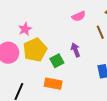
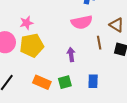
pink semicircle: (79, 16) -> (82, 22), size x1.5
green square: (57, 61) -> (65, 82), moved

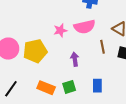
pink star: (26, 23) -> (60, 30), moved

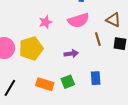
pink star: (60, 30) -> (46, 22), moved
purple arrow: (75, 59) -> (71, 54), turned 96

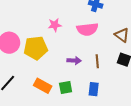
brown line: (98, 39) -> (97, 61), moved

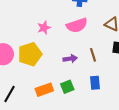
orange rectangle: (43, 86) -> (44, 90), turned -36

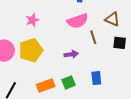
pink star: (44, 28) -> (32, 20), moved
brown line: (93, 55) -> (93, 37), moved

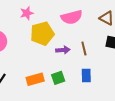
brown line: (93, 37) -> (84, 49), moved
yellow pentagon: (31, 50) -> (42, 34), moved

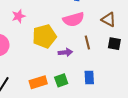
pink star: (27, 13) -> (19, 16), moved
brown line: (84, 49) -> (87, 42), moved

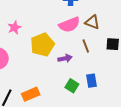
brown triangle: (109, 20) -> (92, 22), moved
green square: (61, 80) -> (72, 86), moved, turned -32
orange rectangle: (38, 82) -> (31, 94), moved

